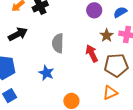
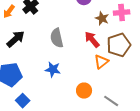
orange triangle: (110, 93) -> (101, 62), moved

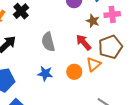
orange circle: (84, 91) -> (74, 72), moved

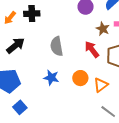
black cross: (21, 11) -> (32, 14), turned 35
orange triangle: (93, 64) -> (101, 85), moved

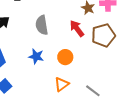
orange triangle: (101, 85) -> (62, 84), moved

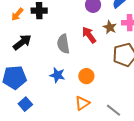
red arrow: (77, 29) -> (89, 35), moved

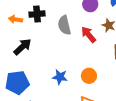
orange arrow: (17, 14) -> (15, 19), turned 64
gray semicircle: (63, 44) -> (64, 25), moved

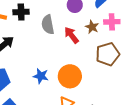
orange circle: (89, 76) -> (70, 76), size x1.5

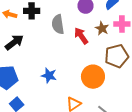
orange circle: (70, 76) -> (93, 77), moved

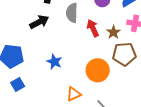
brown star: (102, 28) -> (113, 32), moved
black arrow: (14, 42) -> (39, 22), moved

